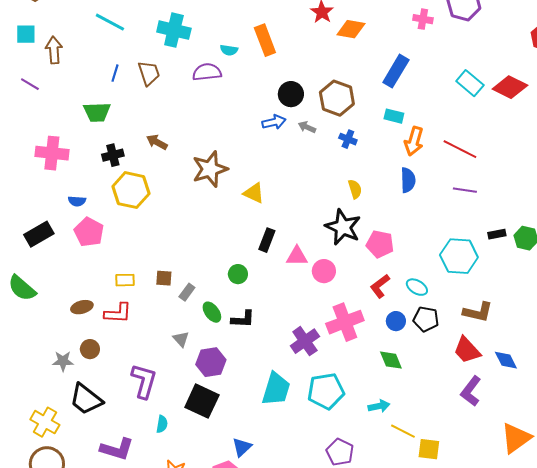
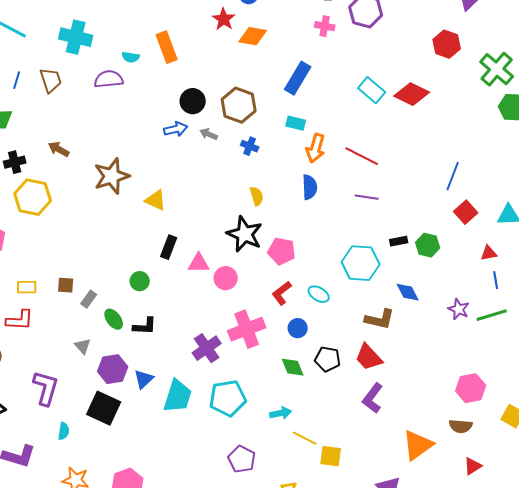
black pentagon: (426, 319) -> (328, 359), moved
blue diamond: (506, 360) -> (408, 292), moved
blue triangle: (242, 447) -> (144, 379), moved

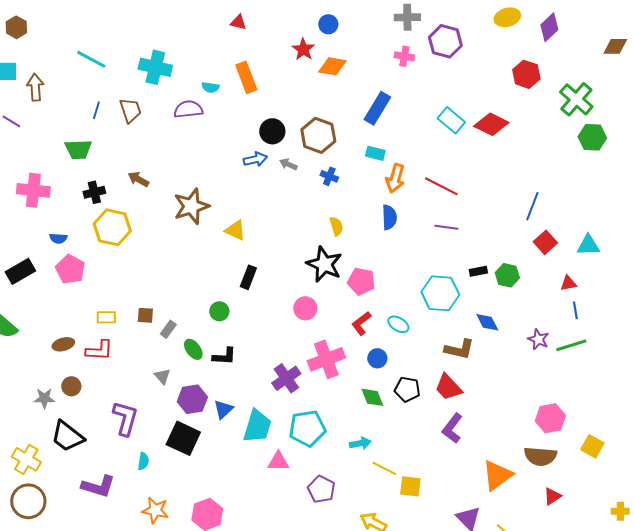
pink triangle: (199, 263) -> (278, 461), moved
brown semicircle: (461, 426) -> (540, 456), size x1.4

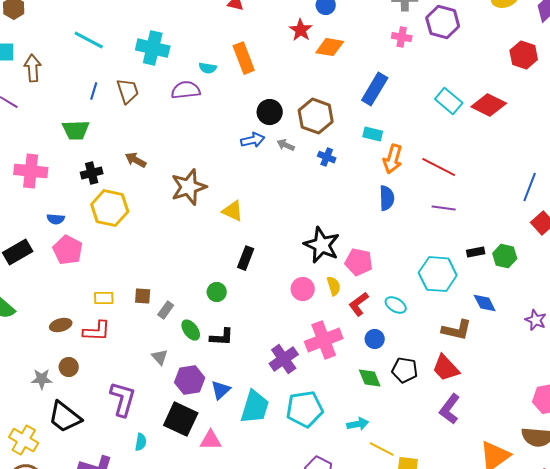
yellow semicircle: (336, 226) -> (334, 286), moved
pink triangle: (278, 461) -> (211, 440), moved

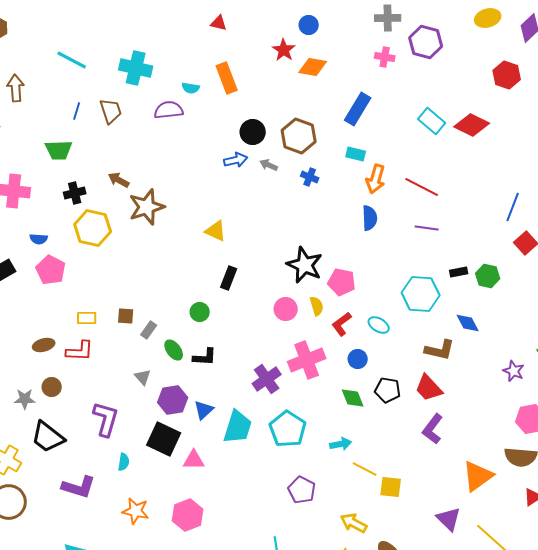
brown star: (189, 187) -> (147, 207), moved
purple star: (536, 320) -> (514, 371), moved
cyan pentagon: (305, 409) -> (288, 429), turned -30

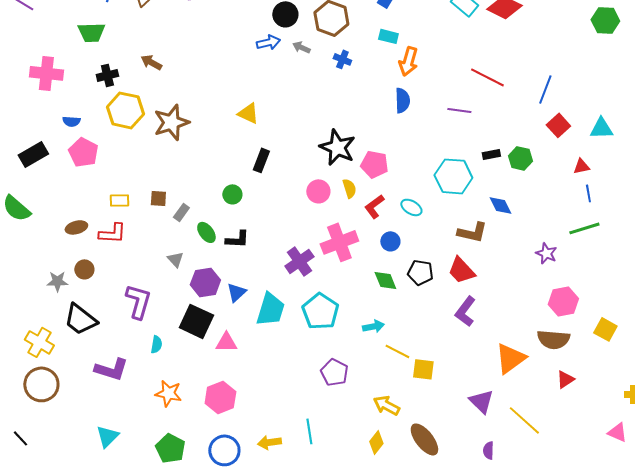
red line: (422, 187) -> (487, 77), moved
brown star: (147, 207) -> (171, 122), moved

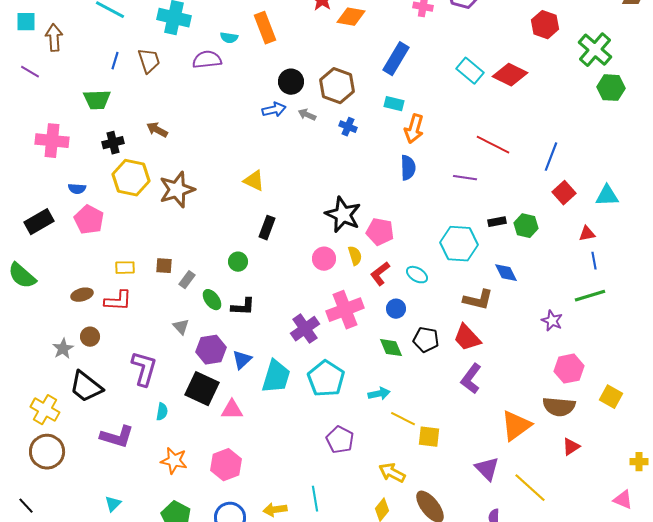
gray star: (57, 281) -> (63, 349), turned -30
cyan triangle: (107, 436) -> (113, 504), size x0.7

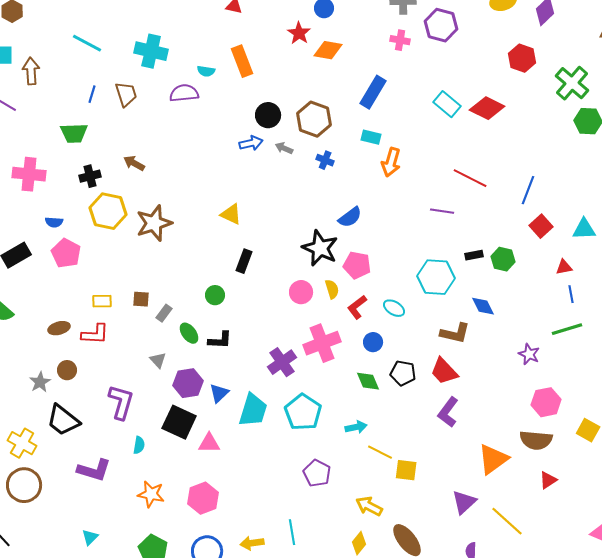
blue semicircle: (408, 168) -> (350, 217), moved, turned 55
purple triangle: (487, 469) -> (464, 502), turned 32

